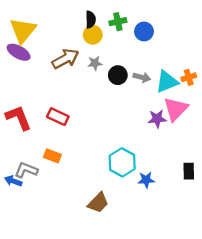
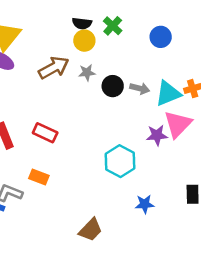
black semicircle: (91, 19) -> (82, 23), turned 98
green cross: (118, 22) -> (113, 26), turned -35
blue circle: (144, 31) -> (161, 37), moved
cyan hexagon: (122, 162) -> (120, 161), moved

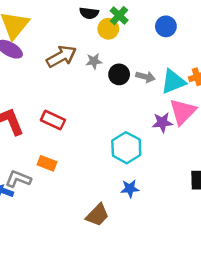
yellow circle: (84, 41) -> (108, 29), moved
blue star: (145, 204) -> (130, 189), moved

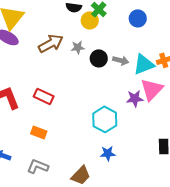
gray L-shape: (18, 179) -> (38, 166), moved

